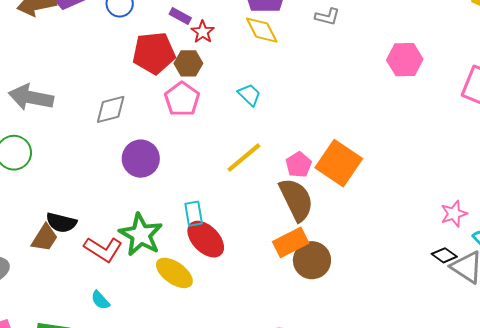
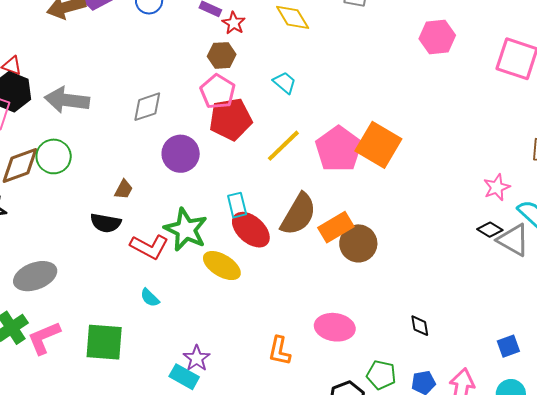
red pentagon: (154, 53) -> (231, 119), moved
pink pentagon: (299, 165) -> (338, 149), size x1.8
brown semicircle: (296, 200) -> (298, 214), moved, turned 60
brown trapezoid: (45, 238) -> (124, 189), moved, size x0.7

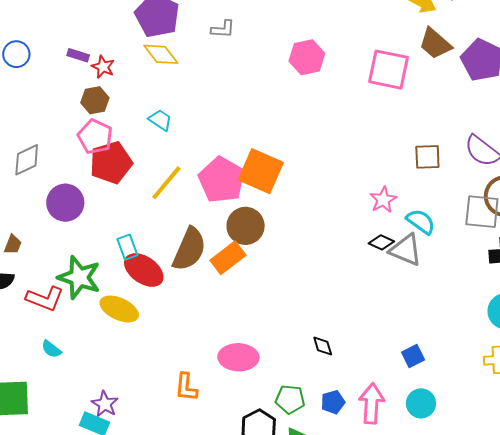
brown circle: (358, 243) -> (246, 226), moved

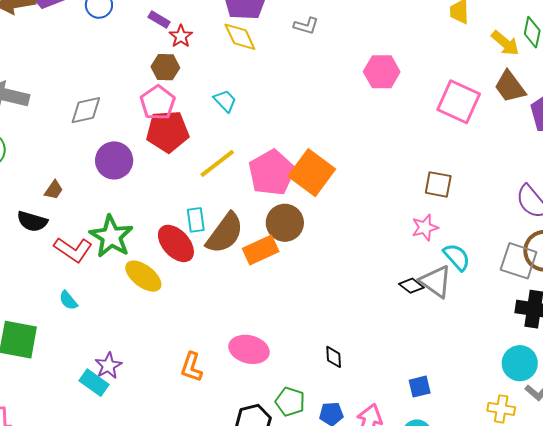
brown square: (427, 157) -> (438, 184), moved
black diamond: (381, 242) -> (411, 286), moved
cyan rectangle: (127, 247) -> (196, 220), moved

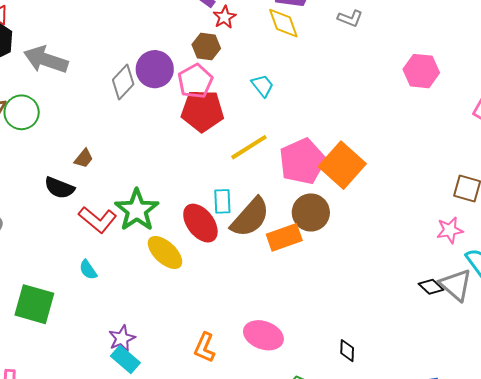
gray diamond: (86, 110) -> (123, 82), turned -40
purple circle: (114, 160) -> (155, 69), moved
cyan rectangle: (94, 383) -> (125, 359), moved

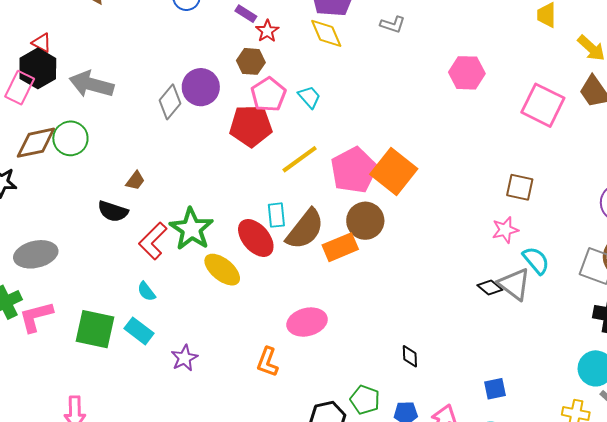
pink pentagon: (195, 81) -> (268, 95), moved
red L-shape: (98, 220) -> (153, 241), turned 99
pink ellipse: (263, 335) -> (307, 322), moved, turned -30
cyan rectangle: (125, 359) -> (139, 331), moved

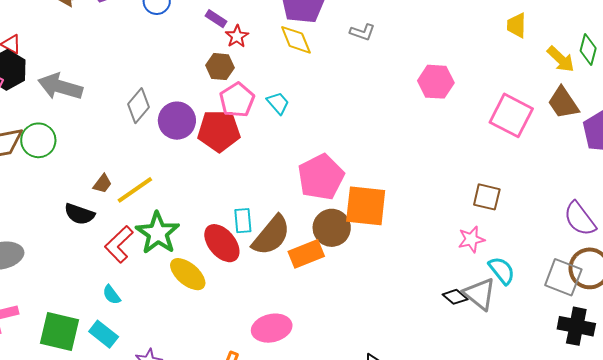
purple circle: (201, 87) -> (177, 121), moved
yellow line: (300, 159) -> (135, 190), moved
orange square: (394, 171) -> (366, 206), moved, turned -33

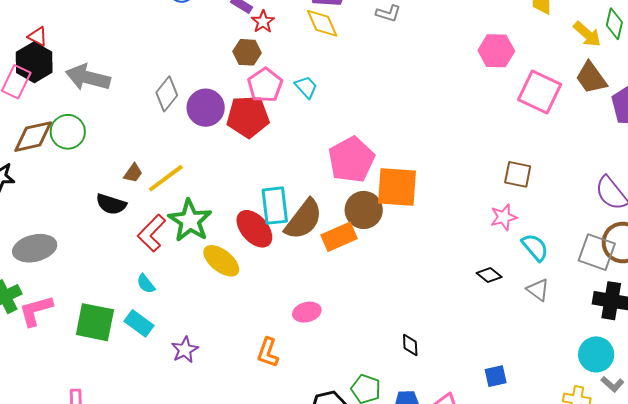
pink hexagon: (436, 82) -> (496, 51), moved
cyan rectangle: (243, 221) -> (275, 206), size x1.5
gray triangle: (480, 294) -> (538, 290), moved, size x0.7
pink ellipse: (272, 328) -> (307, 312), size x0.7

